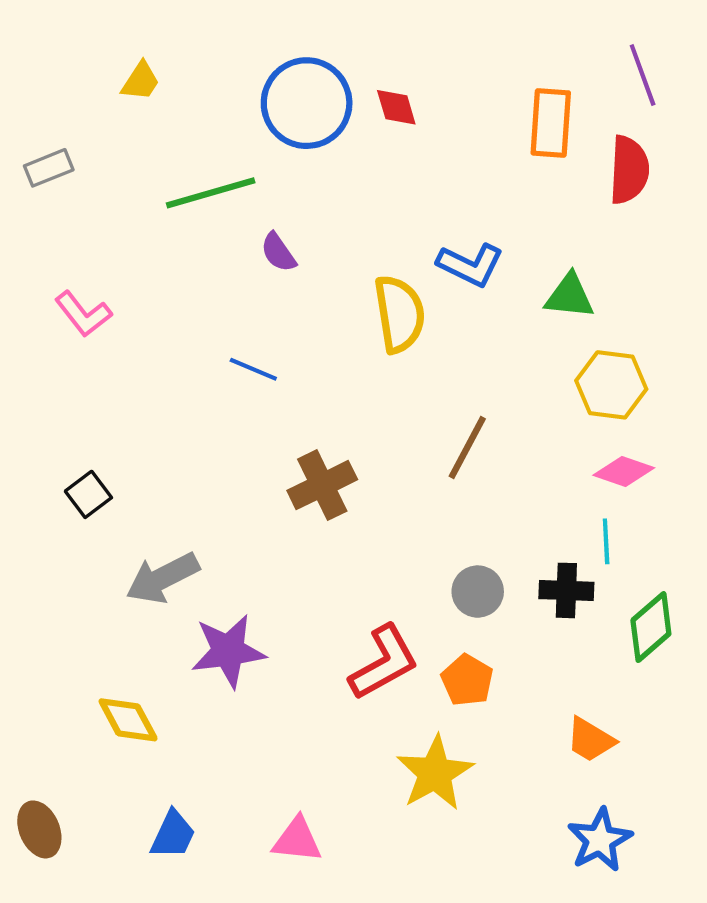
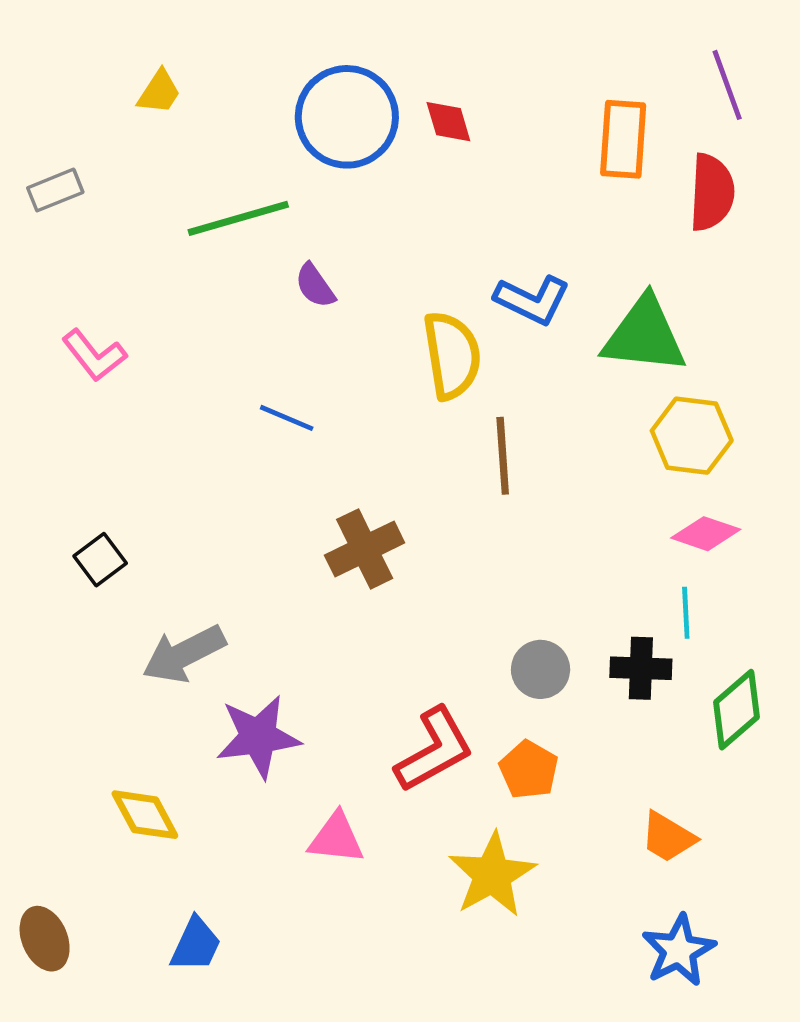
green triangle: (570, 296) -> (644, 335), size x1.5
brown line: (467, 448) -> (503, 456), moved, turned -32
pink triangle: (297, 840) -> (336, 838), moved

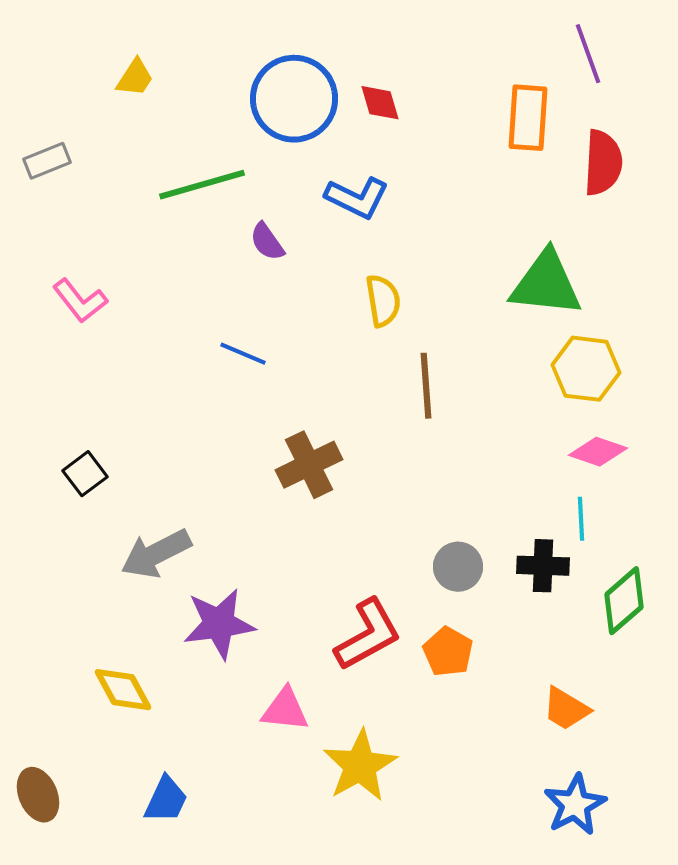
purple line: (727, 85) -> (588, 54), moved
blue L-shape: (532, 300) -> (357, 198), moved
yellow semicircle: (452, 355) -> (383, 301), size x0.7
yellow star: (492, 875) -> (360, 766), moved

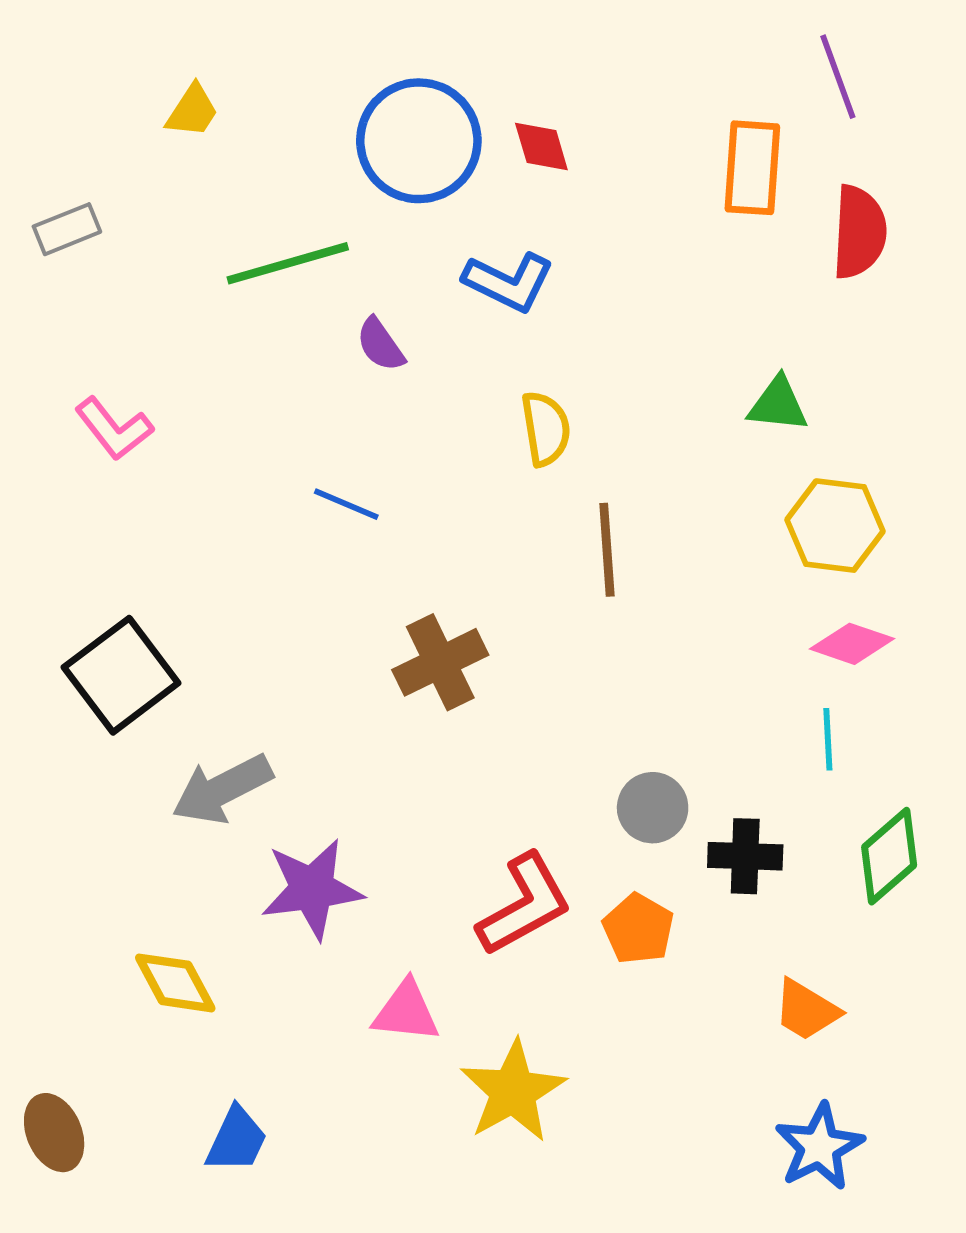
green triangle: (546, 284) -> (778, 404), size x0.6
black square: (85, 474) -> (121, 675), size x1.8
black cross: (543, 566) -> (745, 856), moved

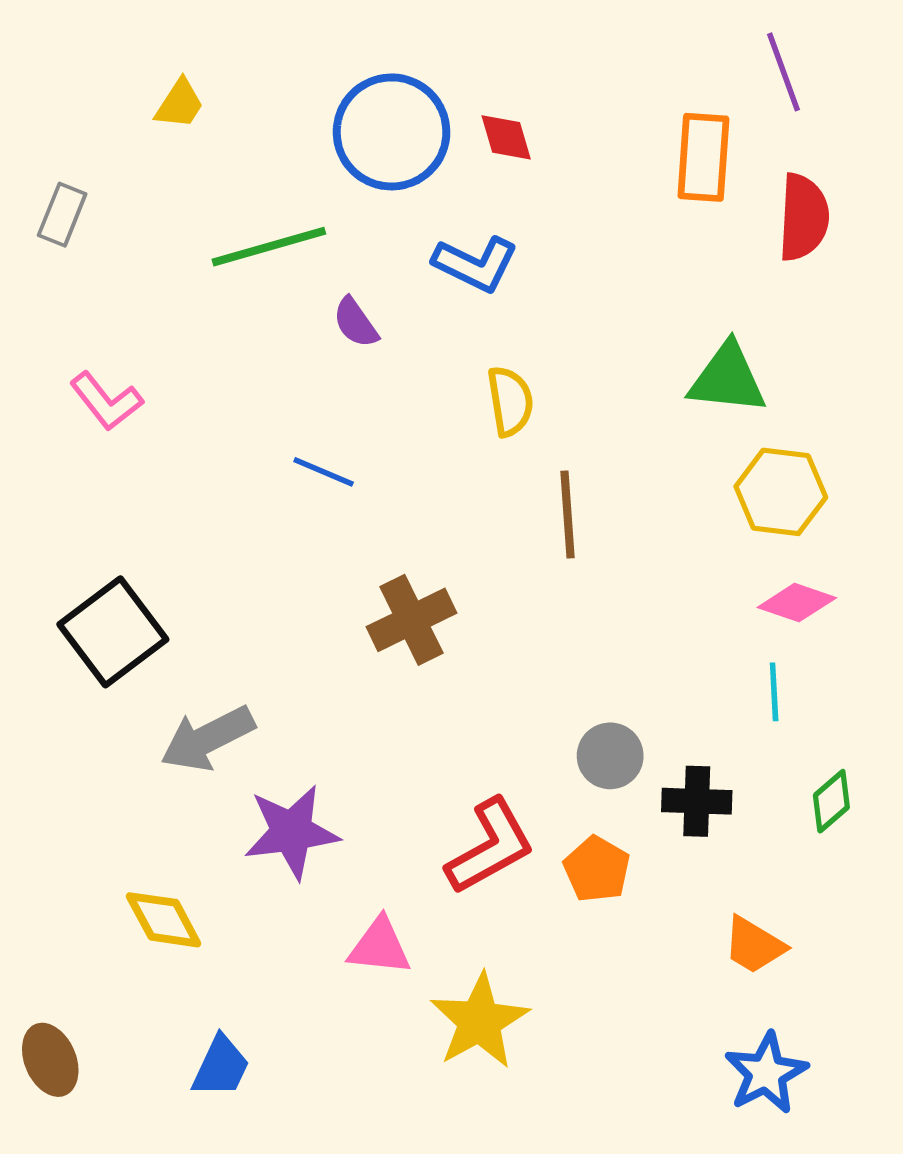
gray rectangle: (67, 229) -> (62, 215), turned -46
green triangle: (778, 404) -> (727, 379), size x1.4
green diamond: (889, 856) -> (831, 801), size x0.7

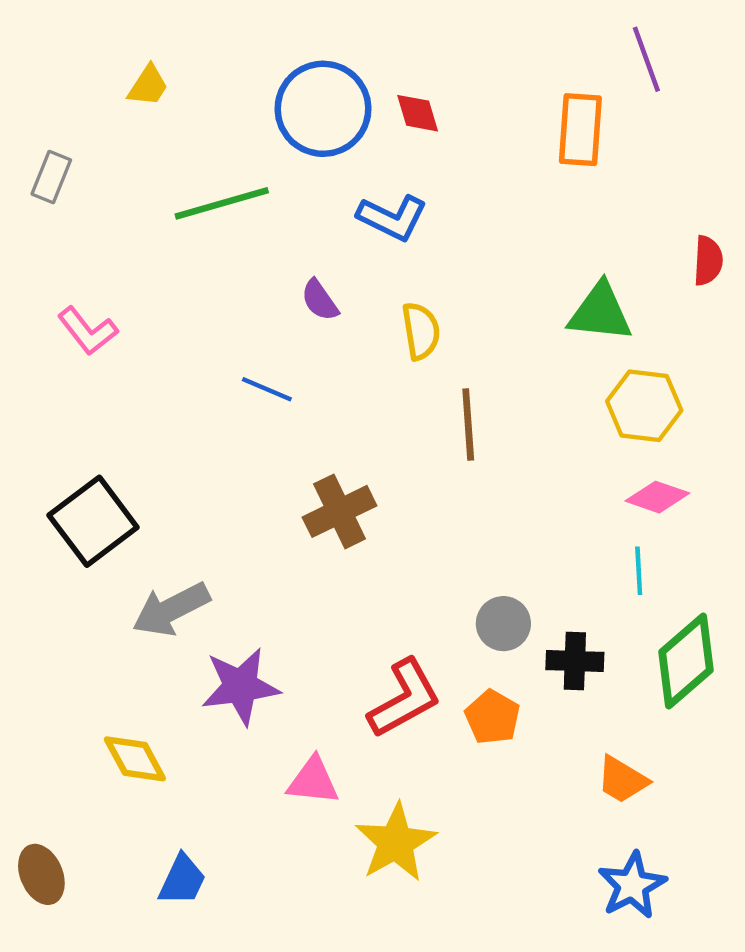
red semicircle: (803, 217) -> (708, 261), moved, size x0.7
purple semicircle: (356, 323) -> (320, 300), moved
green diamond: (831, 801) -> (686, 661), size x1.8

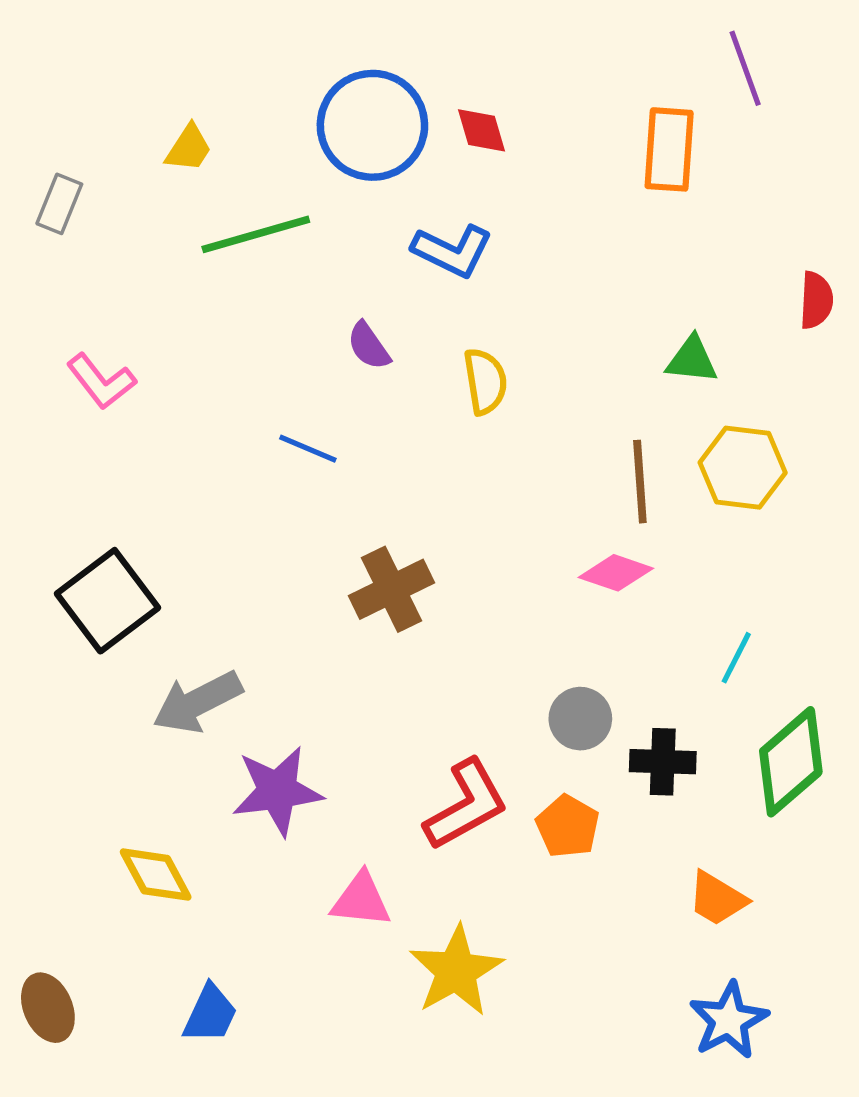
yellow trapezoid: (148, 86) -> (189, 148), moved
green triangle: (600, 312) -> (692, 360), size x0.7
brown line: (468, 424) -> (640, 482), moved
pink diamond: (657, 497) -> (616, 573), moved
cyan line: (639, 571) -> (736, 658), turned 30

